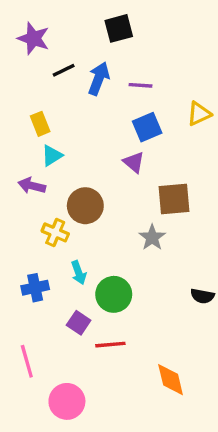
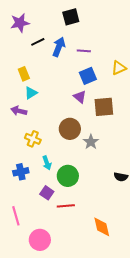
purple star: (33, 38) -> (20, 23), turned -30
brown square: (174, 199) -> (104, 107), moved
brown circle: (85, 206) -> (70, 129), moved

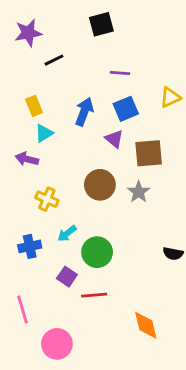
blue arrow: (59, 47) -> (84, 112), moved
gray star: (91, 142) -> (139, 192), moved
cyan arrow: (47, 163) -> (67, 234), turned 72

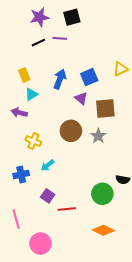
purple star: (28, 33) -> (39, 17), moved
purple line: (120, 73) -> (60, 38), moved
green circle: (97, 252) -> (102, 194), moved
orange diamond: (146, 325) -> (103, 230), turned -50

